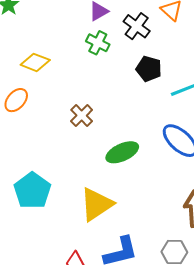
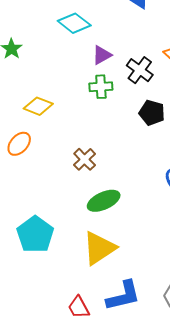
green cross: (98, 43) -> (101, 87), turned -30
green ellipse: (122, 152) -> (104, 201), moved

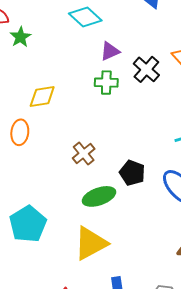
yellow diamond: (38, 106) -> (42, 97), turned -36
black pentagon: (152, 113) -> (132, 173), moved
orange ellipse: (19, 144) -> (20, 132), turned -40

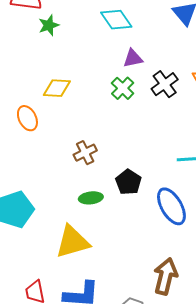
green cross: (106, 83) -> (123, 88), turned 30
orange ellipse: (20, 132) -> (27, 118), turned -45
green ellipse: (99, 196) -> (91, 198), size x0.7

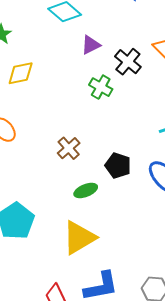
yellow diamond: (57, 88) -> (21, 73), moved
green cross: (123, 88) -> (101, 87), moved

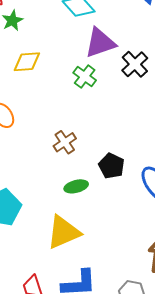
purple triangle: (91, 45) -> (100, 43), size x1.6
green cross: (101, 87) -> (85, 77), moved

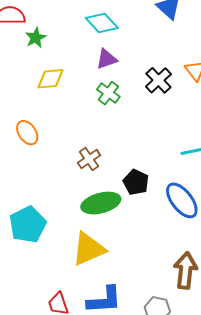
purple triangle: (100, 43) -> (107, 59), moved, size x0.7
green ellipse: (76, 186) -> (101, 203), size x1.6

